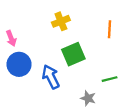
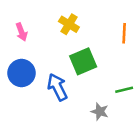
yellow cross: (61, 21) -> (69, 24), turned -36
pink arrow: (11, 38) -> (21, 32), moved

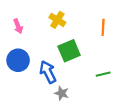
gray star: (100, 111) -> (62, 93), moved

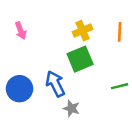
yellow cross: (57, 20) -> (83, 31), moved, turned 35
blue circle: (18, 60) -> (19, 89), moved

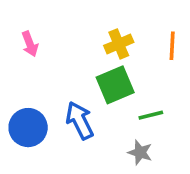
green line: (120, 86) -> (151, 115), moved
gray star: (71, 108) -> (140, 152), moved

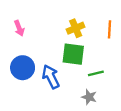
green square: (115, 85) -> (73, 54), turned 30
blue circle: (28, 128) -> (23, 68), moved

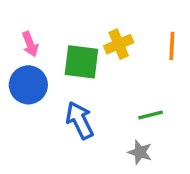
green square: (73, 54) -> (81, 62), moved
blue circle: (23, 68) -> (28, 85), moved

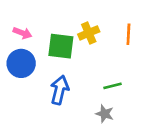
pink arrow: (30, 44) -> (22, 33), turned -48
blue arrow: (80, 120) -> (60, 90), turned 40

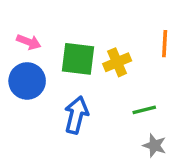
yellow cross: (89, 33) -> (117, 62), moved
gray star: (105, 114) -> (154, 145), moved

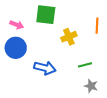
green square: (78, 59) -> (46, 15), moved
blue arrow: (76, 115) -> (45, 68), turned 90

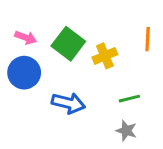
green square: (46, 15) -> (68, 44), moved, turned 30
gray star: (91, 86) -> (126, 131), moved

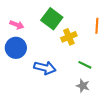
green square: (68, 44) -> (52, 19), moved
green line: (129, 99) -> (85, 65), turned 40

